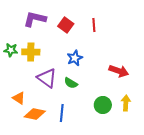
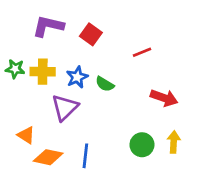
red line: (94, 25) -> (142, 52), moved, turned 72
blue star: (75, 58) -> (77, 77), moved
purple triangle: (47, 78) -> (65, 107), turned 40
green semicircle: (71, 83) -> (105, 84), moved

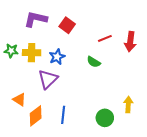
green semicircle: (105, 84) -> (94, 62), moved
red arrow: (164, 98) -> (130, 42), moved, turned 78
green circle: (142, 145) -> (105, 118), moved
orange diamond: (48, 157) -> (36, 116), turned -50

